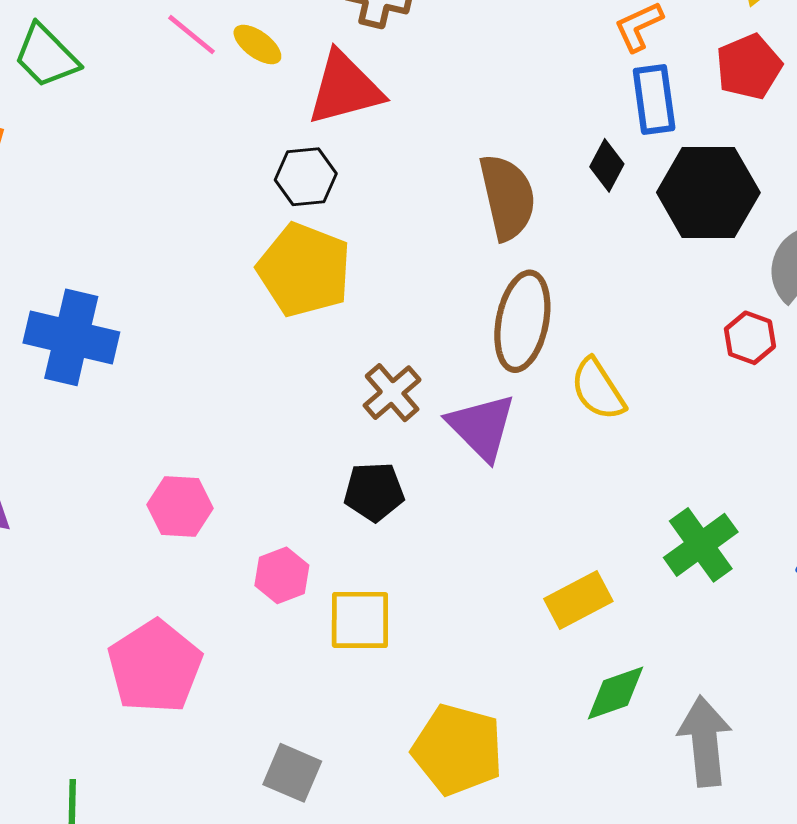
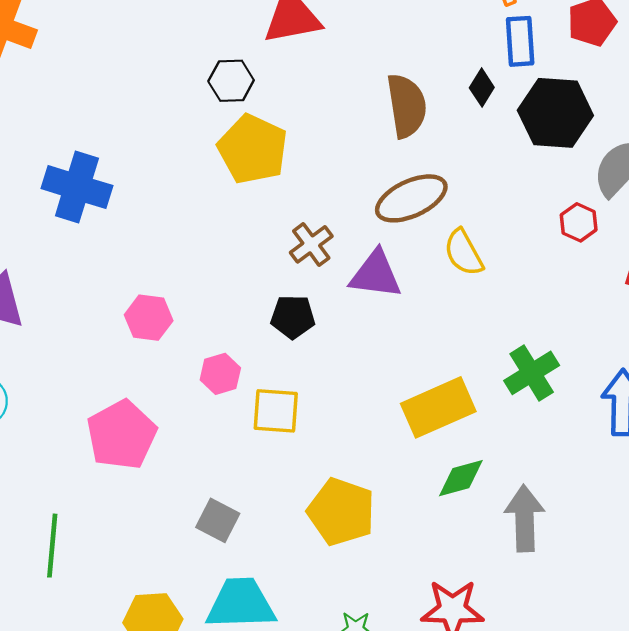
black hexagon: (306, 177) -> (231, 81), moved
brown ellipse: (522, 321) -> (411, 198), turned 50
purple triangle: (482, 427) -> (376, 274), turned -42
yellow rectangle: (578, 600) -> (438, 407), size x1.5

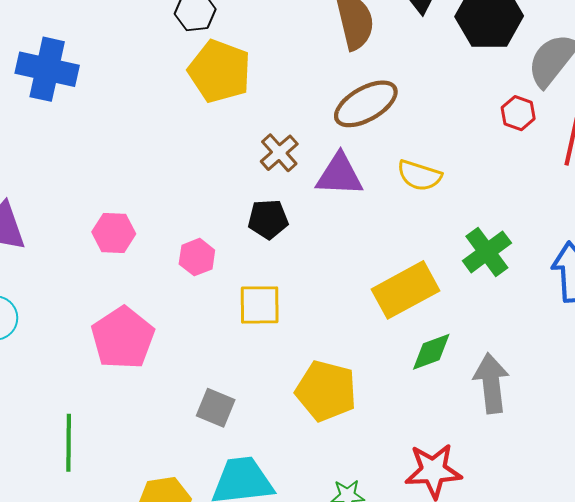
blue cross: (77, 187) -> (47, 69), moved
yellow semicircle: (464, 253) -> (419, 175), moved, turned -39
pink hexagon: (149, 318) -> (114, 233), moved
pink hexagon: (220, 374) -> (197, 257), moved

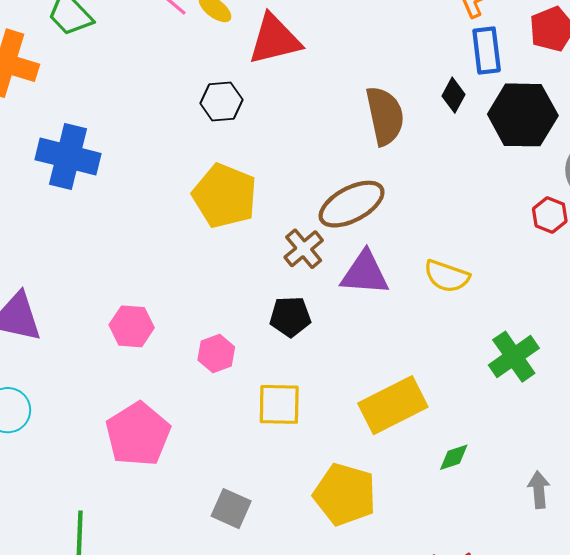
yellow pentagon: (220, 71) -> (225, 196), moved
brown ellipse: (366, 104) -> (352, 204), moved
yellow rectangle: (406, 290) -> (393, 405), moved
green diamond: (431, 352) -> (454, 457), size x0.7
gray arrow: (491, 383) -> (539, 490), moved, size x0.6

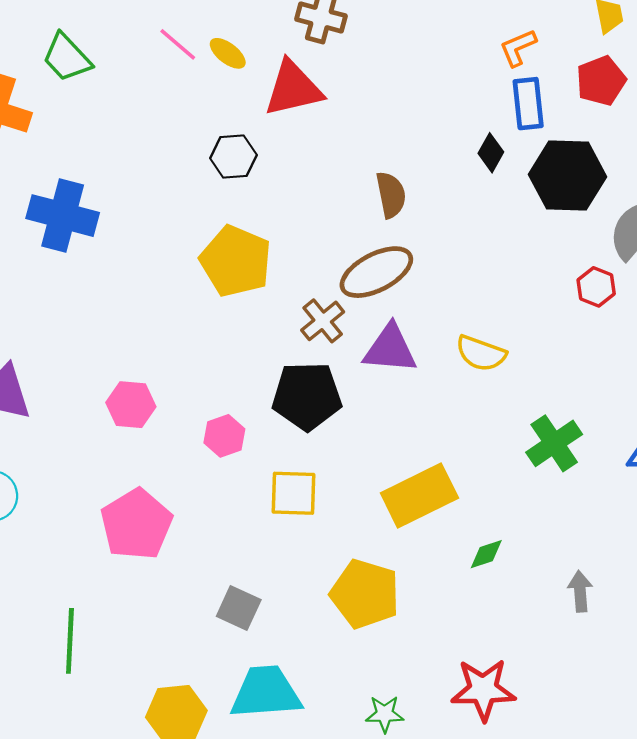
brown semicircle: (385, 116) -> (391, 195), moved, size x0.7
black pentagon: (290, 317) -> (307, 396), size x1.5

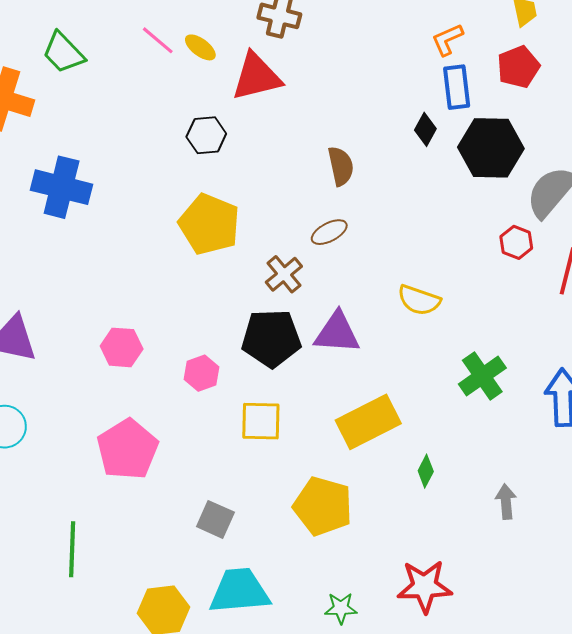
brown ellipse: (376, 272) -> (329, 232), size x0.6
purple triangle: (390, 349) -> (337, 333), moved
green diamond: (486, 554) -> (426, 471), turned -44

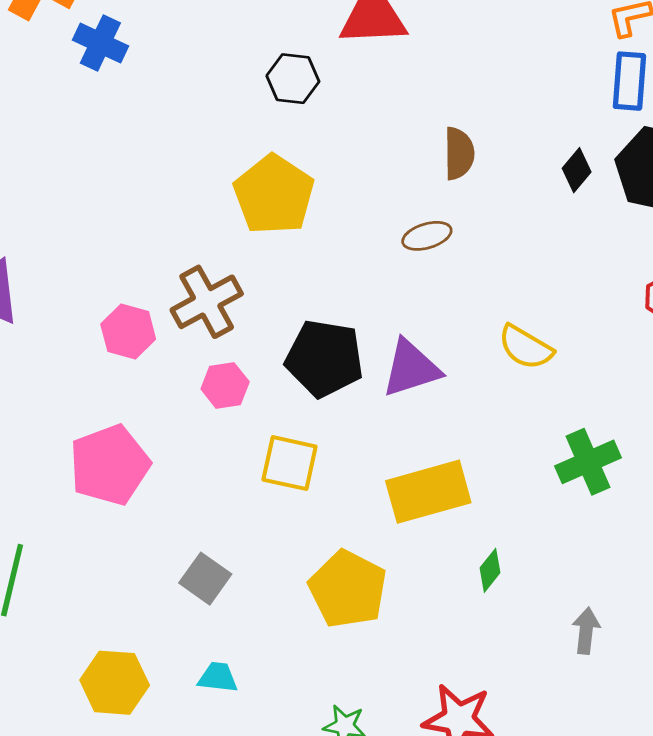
black diamond: (425, 129) -> (577, 170), moved
blue cross: (62, 187) -> (100, 43), moved, size x0.7
brown cross: (284, 274) -> (207, 302), moved, size x1.4
purple triangle: (337, 333) -> (411, 368), turned -33
cyan trapezoid: (239, 591) -> (218, 677), size x0.5

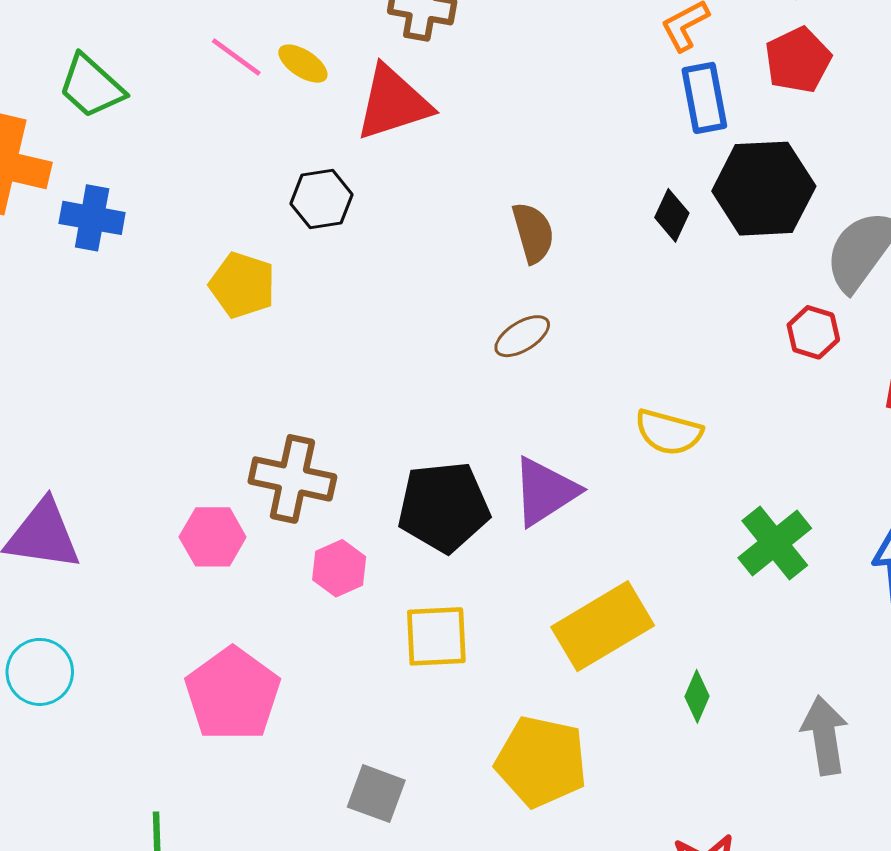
yellow pentagon: (274, 195) -> (242, 285), moved, size x0.7
brown cross: (207, 302) -> (292, 479), turned -34
gray arrow: (586, 631) -> (825, 735), size x1.4

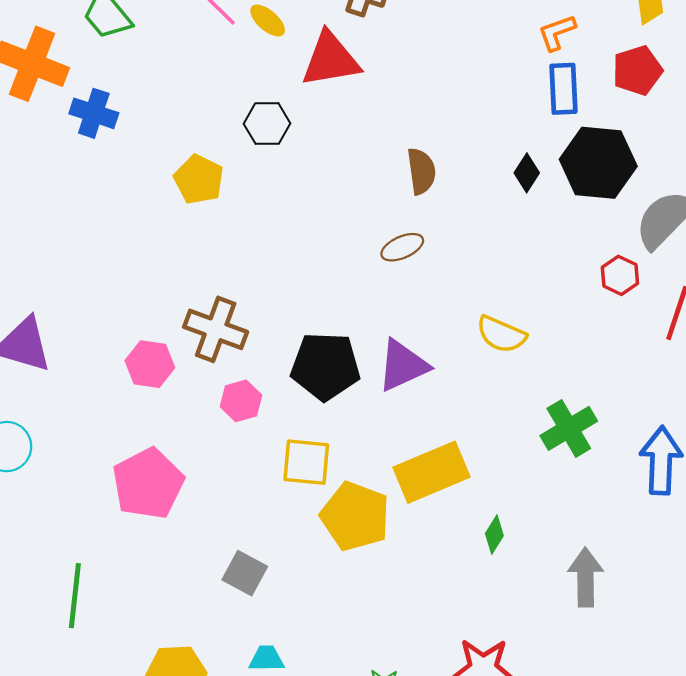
yellow pentagon: (541, 762) -> (355, 516), moved

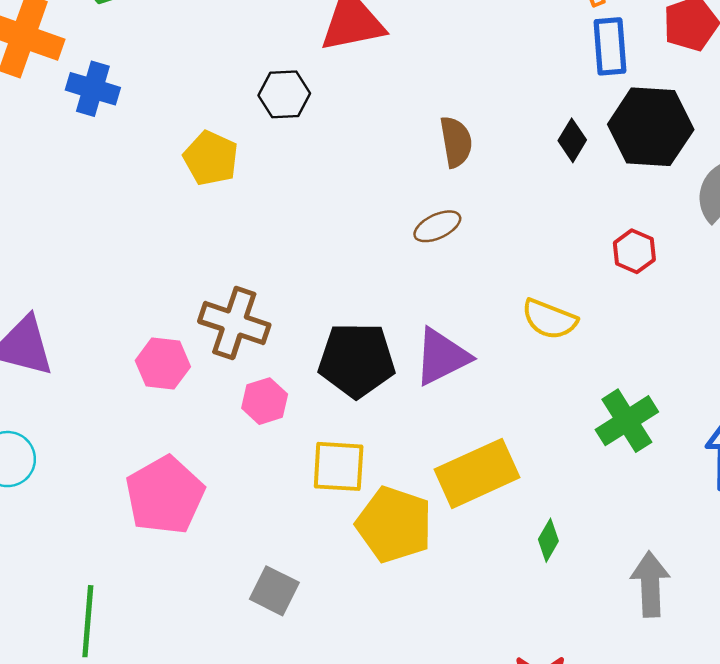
red hexagon: (620, 275) -> (634, 251), moved

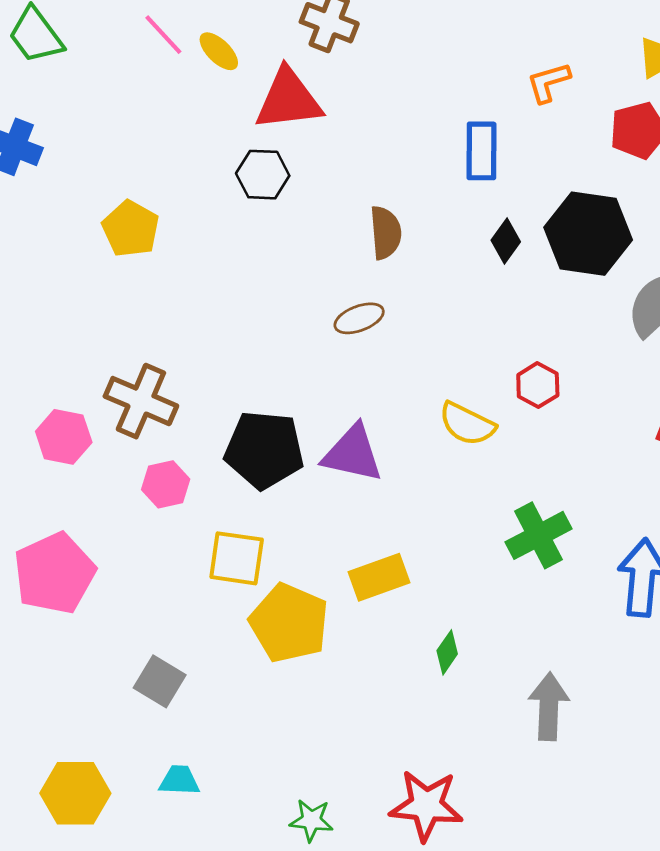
blue rectangle: (610, 46) -> (481, 151), moved
black hexagon: (284, 94) -> (263, 175), moved
red hexagon: (634, 251) -> (538, 385), moved
purple triangle: (442, 357) -> (353, 454), turned 34
yellow rectangle: (477, 473) -> (379, 577), size x0.7

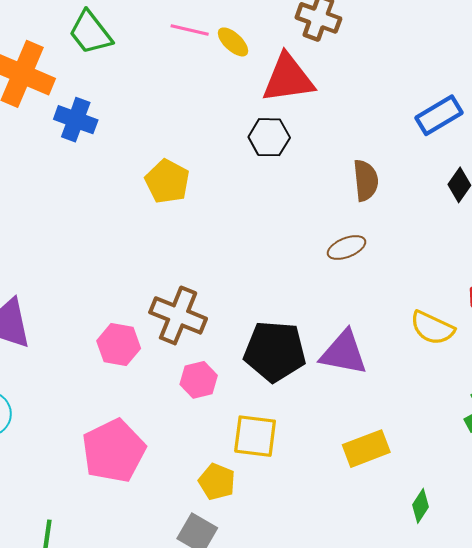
pink line: (163, 35) -> (190, 30), turned -33
blue rectangle: (481, 151) -> (439, 115), turned 60
yellow pentagon: (289, 623) -> (217, 482), moved, size x0.6

